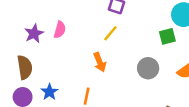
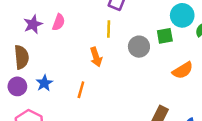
yellow line: (110, 33) -> (109, 29), turned -42
gray circle: (148, 68) -> (139, 47), moved

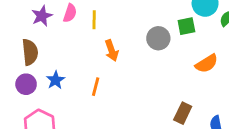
yellow line: (109, 29) -> (94, 20), moved

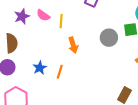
pink semicircle: (70, 13) -> (43, 15), turned 104
blue star: (55, 80) -> (40, 68), moved

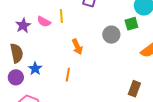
yellow line: (61, 21) -> (61, 16), moved
blue star: (40, 68) -> (35, 69), moved

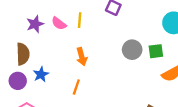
green square: (131, 24) -> (156, 51), moved
orange arrow: (77, 47) -> (82, 57), moved

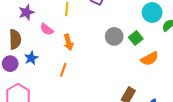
pink semicircle: (59, 23) -> (47, 29), moved
green square: (156, 51) -> (136, 38), turned -32

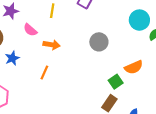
green square: (136, 38) -> (116, 82), moved
orange arrow: (68, 42) -> (52, 45), turned -70

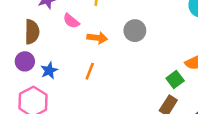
gray circle: (99, 42) -> (135, 31), moved
blue star: (12, 58) -> (49, 70), moved

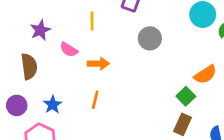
gray circle: (135, 31) -> (150, 38), moved
purple circle: (25, 61) -> (17, 105), moved

